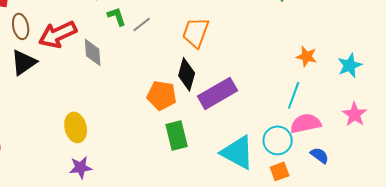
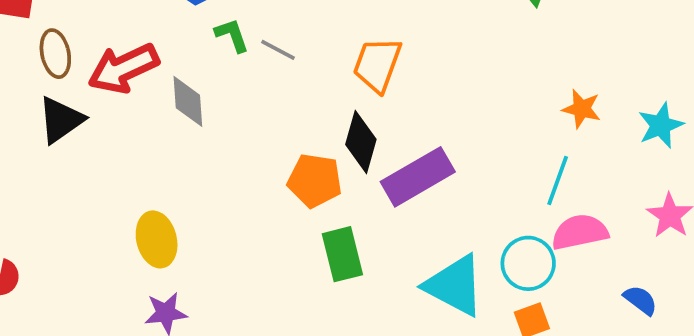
gray line: (142, 24) -> (278, 50), turned 66
blue semicircle: (320, 155) -> (640, 300), moved

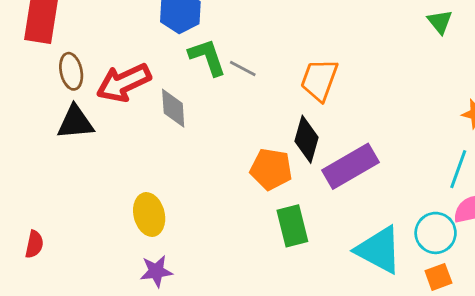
green L-shape: (232, 35) -> (207, 57), size x1.4
black triangle: (61, 120) -> (75, 122), turned 30

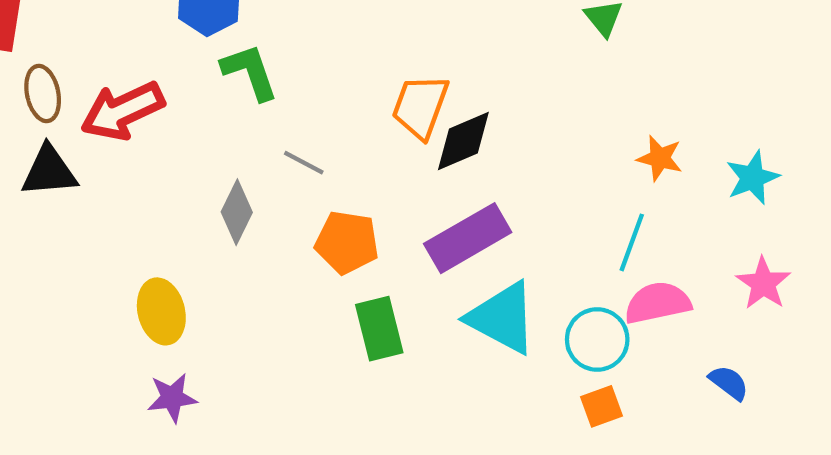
gray line: (243, 68) -> (304, 163), moved
gray diamond: (173, 108) -> (237, 212), moved, turned 30
black diamond: (307, 139) -> (463, 141), moved, turned 51
cyan triangle: (379, 250) -> (502, 318), moved

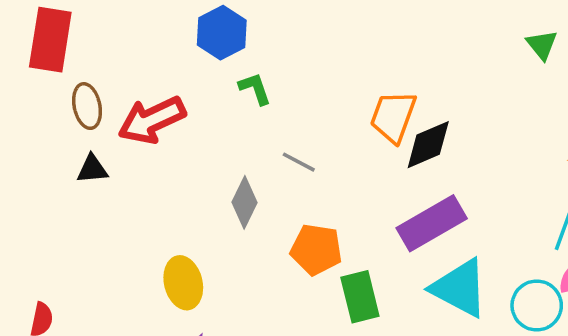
green L-shape: (250, 72) -> (255, 89), size x0.7
black triangle: (49, 171) -> (92, 169), size x0.7
orange pentagon: (347, 242) -> (316, 250), moved

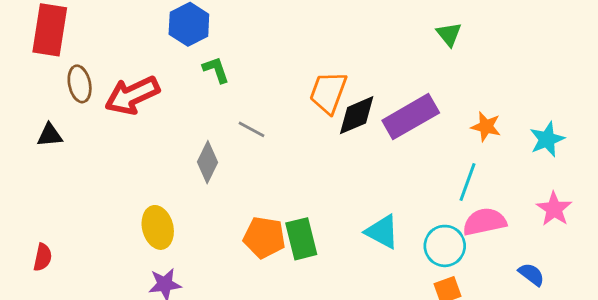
black triangle: (92, 169) -> (50, 135), moved
purple rectangle: (432, 223) -> (411, 117), moved
orange pentagon: (316, 250) -> (264, 237), moved
cyan triangle: (460, 288) -> (382, 232), size x0.7

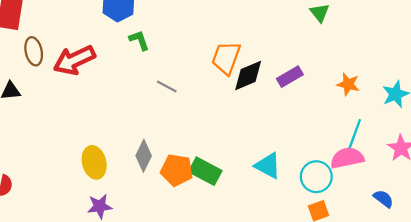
purple rectangle: (411, 117) -> (290, 77), size x0.6
gray diamond: (207, 162) -> (144, 156), moved
cyan line: (467, 182) -> (355, 134), moved
green rectangle: (301, 239) -> (205, 171), turned -48

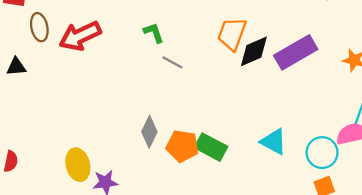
green L-shape: (139, 40) -> (154, 33), moved
purple rectangle: (290, 77) -> (296, 52), size x1.6
yellow ellipse: (94, 162) -> (78, 165), moved

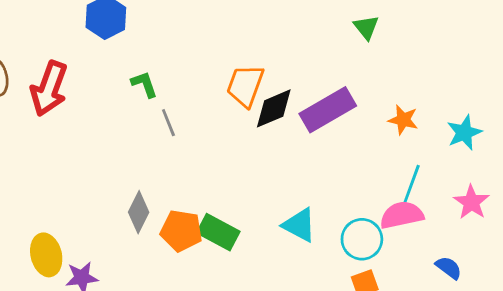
red arrow: (80, 36) -> (49, 88), turned -45
gray line: (172, 62) -> (168, 123), turned 40

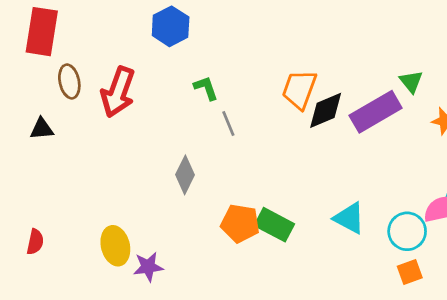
green triangle: (366, 27) -> (411, 81), moved
gray diamond: (139, 212) -> (185, 175), moved

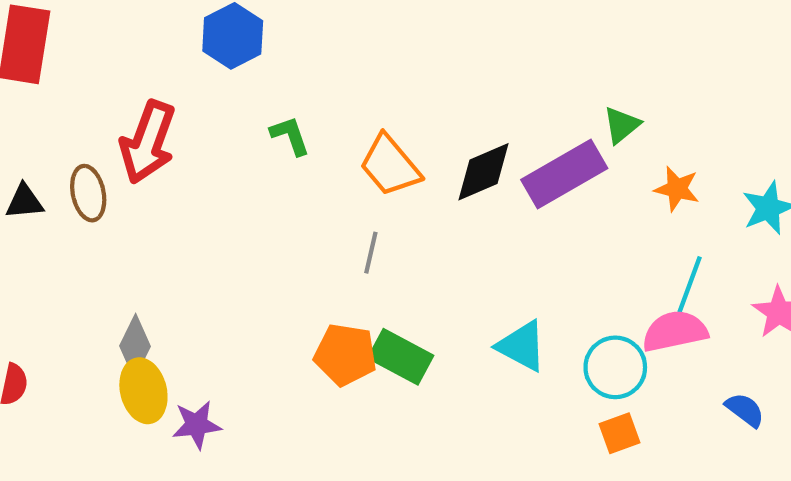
brown ellipse: (69, 81) -> (88, 193), moved
green triangle: (411, 81) -> (622, 125), turned 30
orange trapezoid: (299, 89) -> (390, 165), moved, turned -60
gray line: (228, 124) -> (371, 253), moved, turned 35
gray diamond: (185, 175) -> (135, 346), moved

